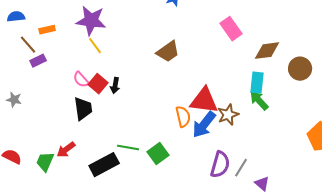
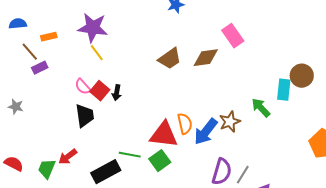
brown diamond: (267, 51) -> (206, 58), moved
cyan rectangle: (257, 83) -> (284, 90), moved
red triangle: (204, 101) -> (164, 135), moved

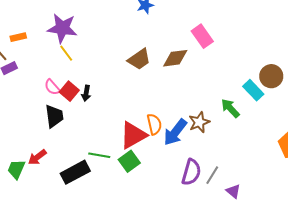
cyan rectangle: (284, 90) -> (253, 90), turned -50
red triangle: (164, 135) -> (133, 135), turned -36

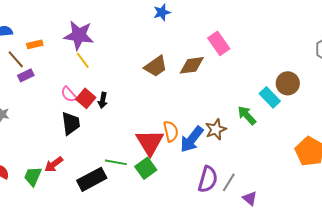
red triangle: (133, 135) -> (150, 142), turned -32

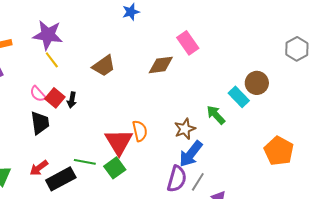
brown trapezoid: (156, 66) -> (104, 66), moved
blue arrow: (192, 139) -> (191, 154), moved
red arrow: (54, 164) -> (39, 168), moved

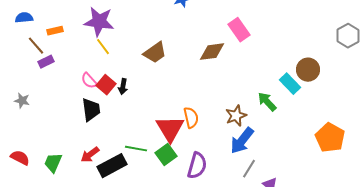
purple semicircle: (177, 179) -> (197, 166), moved

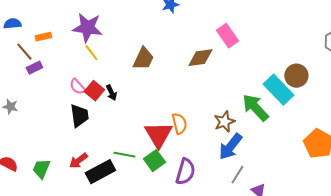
brown trapezoid: (155, 53) -> (143, 59), turned -30
cyan rectangle: (290, 84) -> (278, 90), size x1.4
black arrow: (123, 87) -> (111, 93), turned -35
green arrow: (267, 102) -> (255, 108), size x1.4

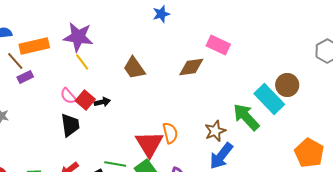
pink rectangle: (227, 36) -> (218, 45), turned -30
orange rectangle: (43, 37) -> (34, 46), size x1.8
brown trapezoid: (143, 59) -> (134, 68), turned 120
black arrow: (111, 93) -> (102, 102), turned -77

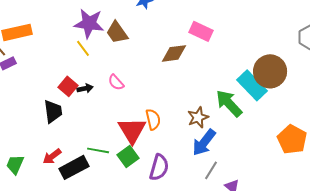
purple star: (78, 37) -> (89, 23), moved
yellow line: (82, 62) -> (83, 48), moved
brown trapezoid: (134, 68) -> (117, 32), moved
brown circle: (287, 85) -> (270, 71), size x1.4
pink semicircle: (68, 96) -> (116, 82), moved

